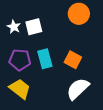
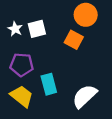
cyan rectangle: (45, 59) -> (49, 84), moved
orange square: (73, 60) -> (74, 40), moved

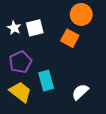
purple pentagon: (22, 65) -> (20, 62), turned -30
white semicircle: (85, 96) -> (80, 92), size x0.7

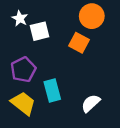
white star: (14, 28) -> (20, 18), moved

